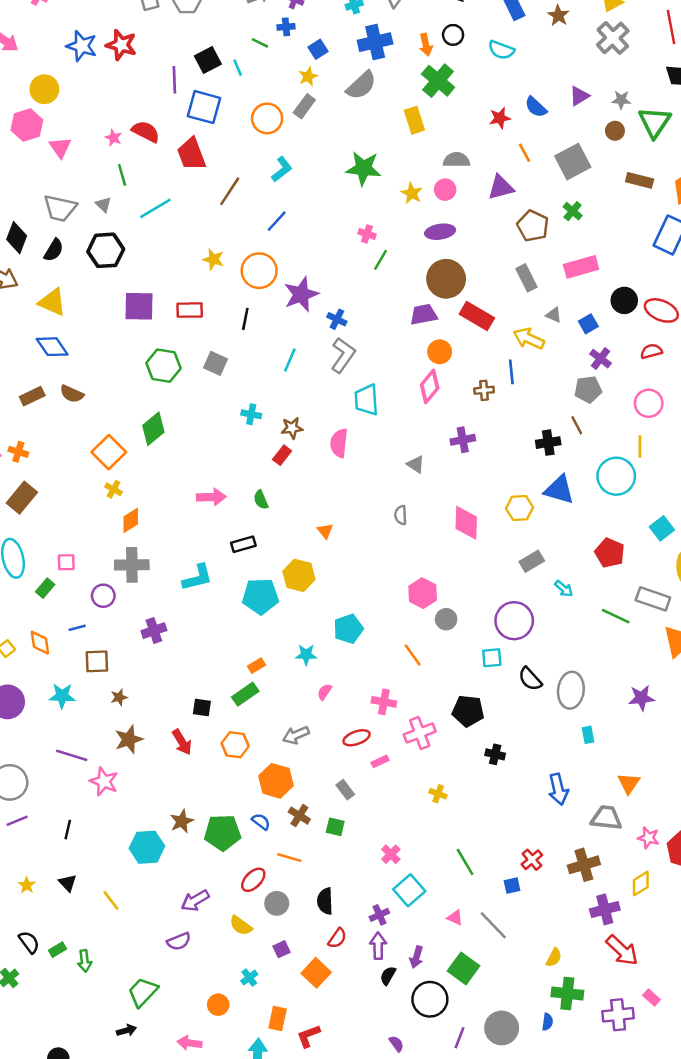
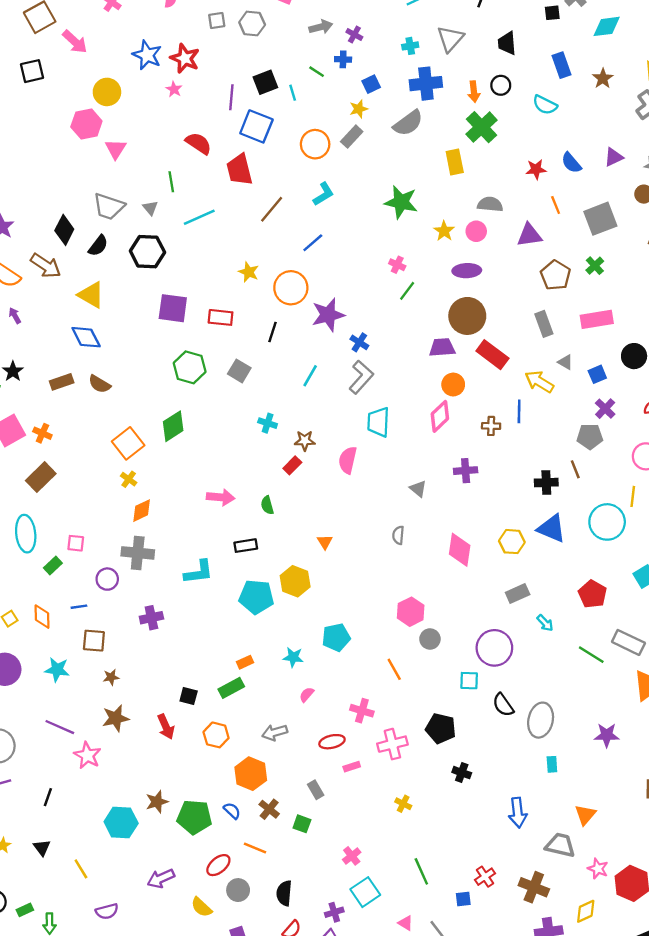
pink star: (114, 138) -> (174, 89), moved
brown cross: (584, 865) -> (534, 887), turned 32
purple semicircle: (179, 941) -> (107, 911), moved

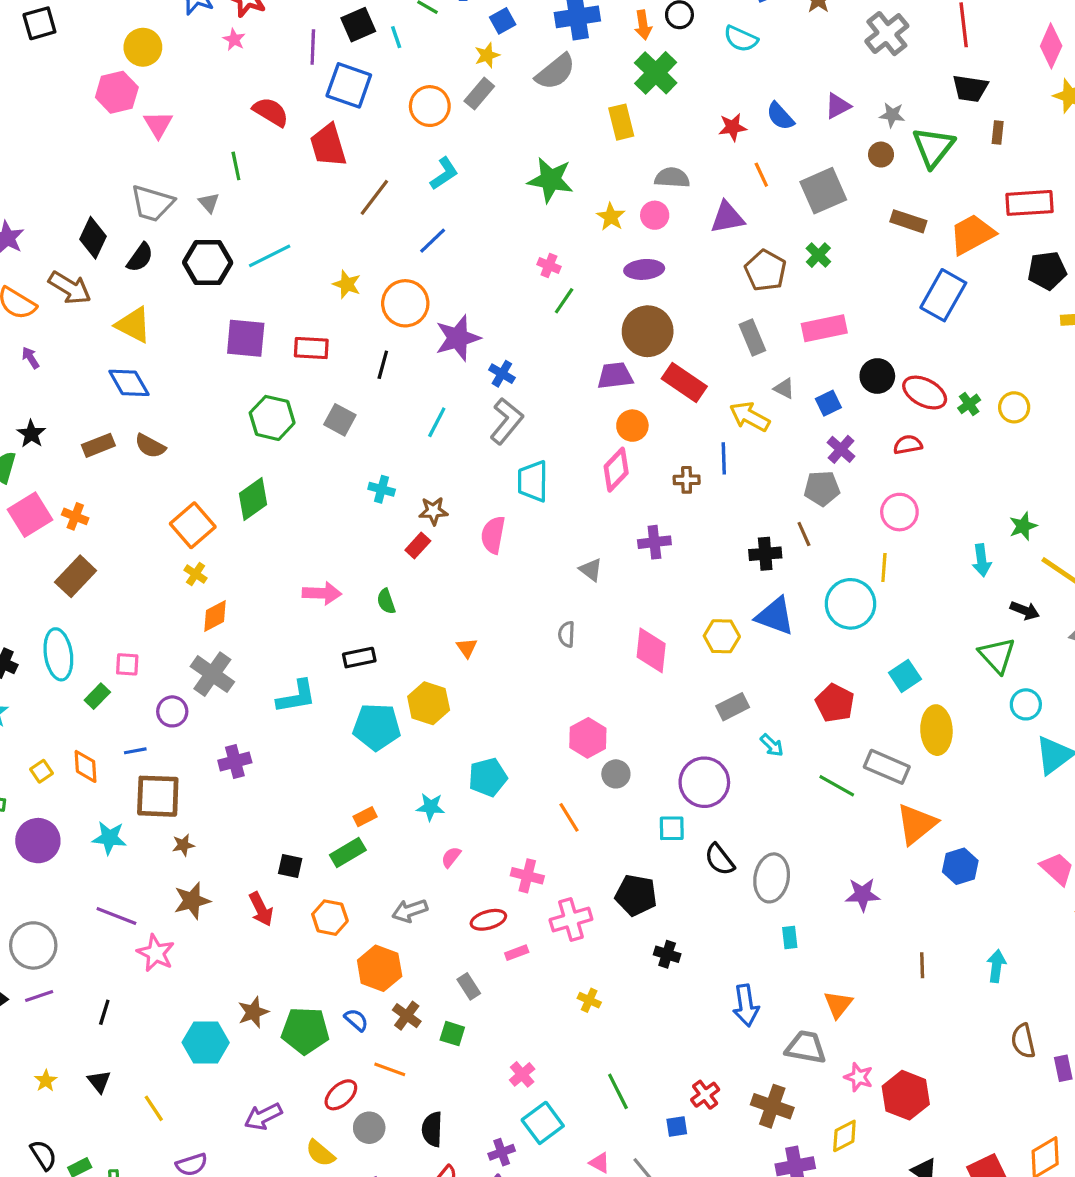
cyan line: (199, 217) -> (270, 256), moved
gray cross: (138, 553) -> (212, 674), turned 32
brown square: (94, 641) -> (158, 796), size x1.4

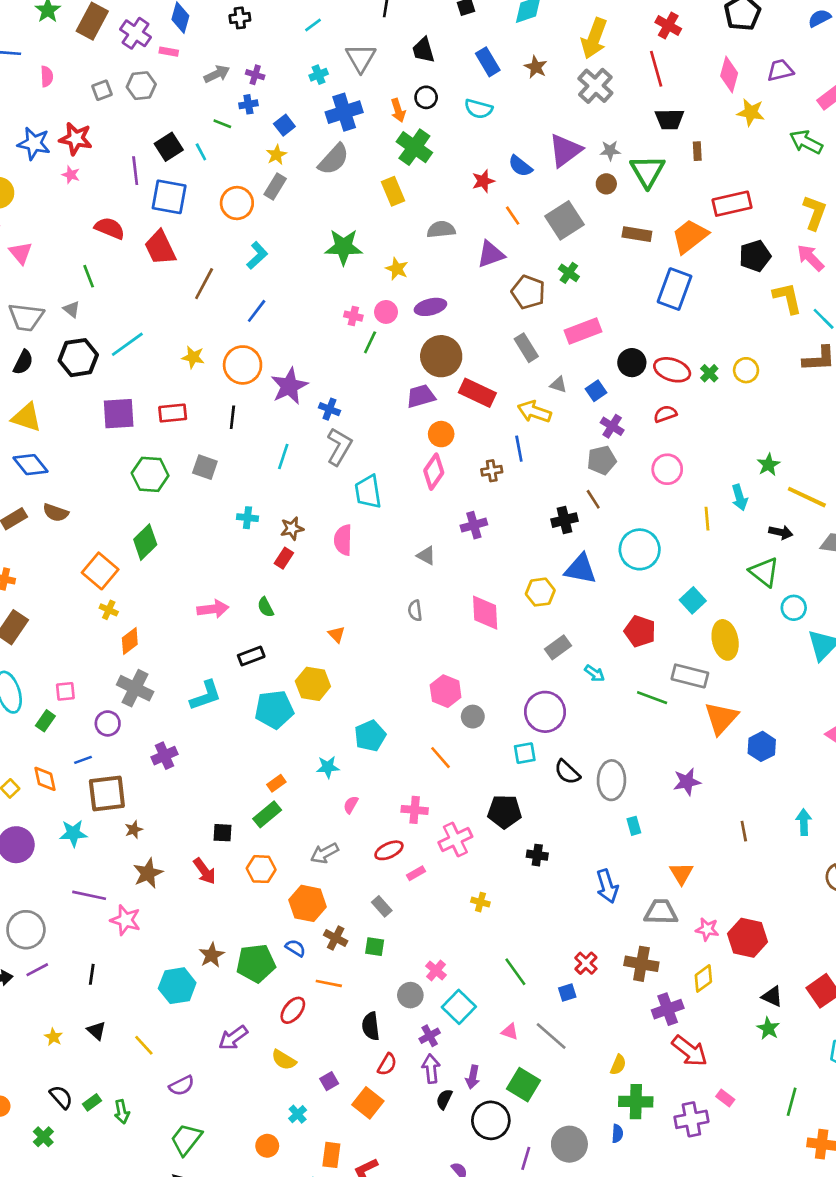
purple triangle: (838, 106) -> (565, 150), size x1.6
pink circle: (655, 215) -> (386, 312), moved
yellow line: (884, 568) -> (707, 519), moved
gray circle: (369, 1128) -> (410, 995), moved

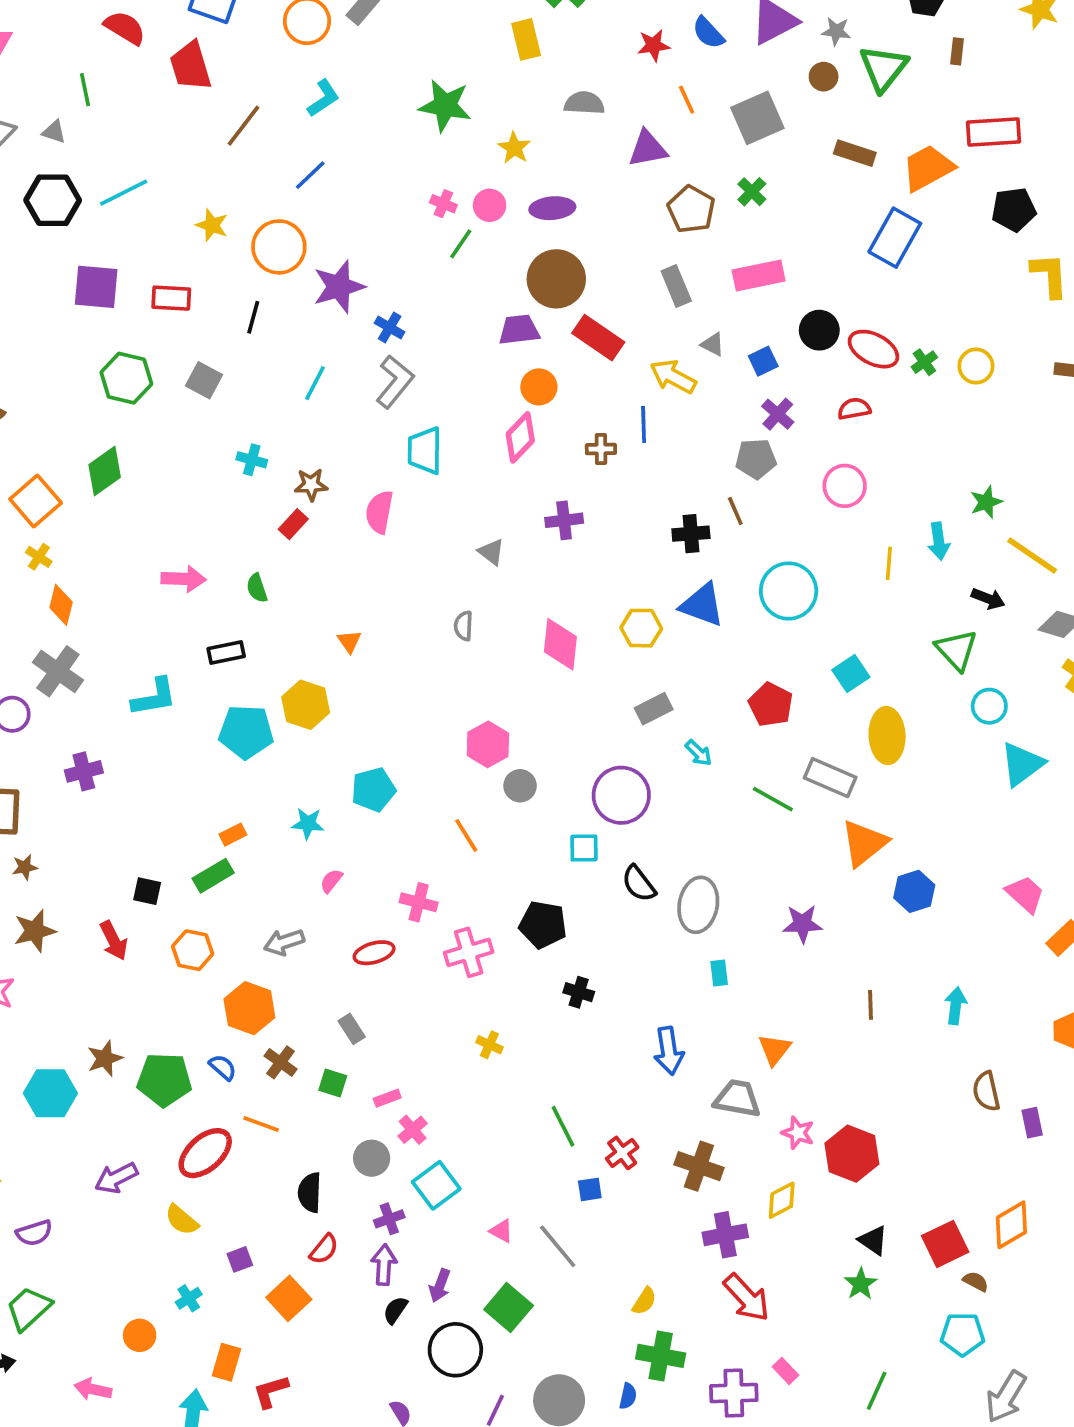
gray triangle: (72, 309) -> (54, 132), turned -30
orange diamond: (130, 641) -> (61, 605), turned -48
pink rectangle: (416, 873) -> (387, 1098), moved
green line: (515, 972) -> (563, 1126), moved
red ellipse: (293, 1010) -> (205, 1153), size x1.4

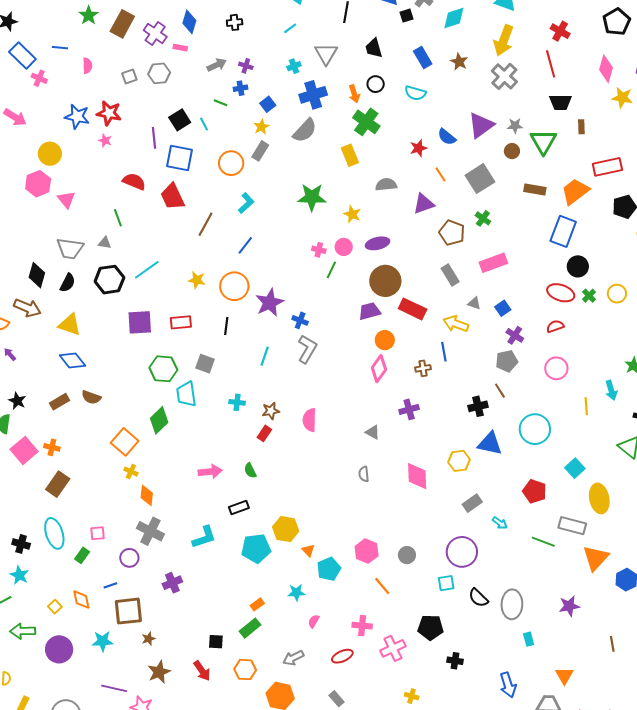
black circle: (819, 330) -> (578, 266), moved
cyan trapezoid: (425, 451) -> (186, 394), moved
orange triangle: (349, 641) -> (308, 550), moved
pink hexagon: (488, 744) -> (367, 551), moved

